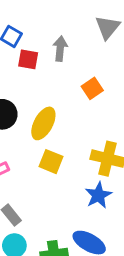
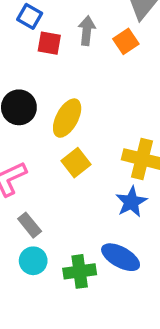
orange square: (92, 88) -> (126, 41), moved
yellow square: (51, 162) -> (76, 163), turned 30

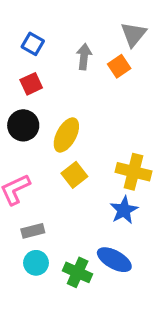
red square: (49, 43) -> (31, 84), moved, turned -35
gray rectangle: (30, 225) -> (33, 231), turned -65
green cross: (80, 271) -> (78, 272), turned 32

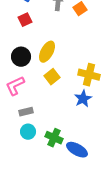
black circle: (23, 125) -> (21, 57), moved
blue ellipse: (114, 260) -> (77, 150), moved

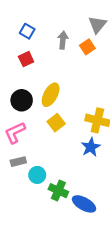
gray rectangle: (26, 112) -> (18, 162), moved
cyan circle: (28, 132) -> (37, 175), moved

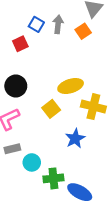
blue square: (27, 31) -> (36, 24), moved
yellow ellipse: (51, 95) -> (71, 86), moved, turned 45
blue star: (91, 147) -> (75, 138), moved
green cross: (58, 191) -> (53, 178), turned -30

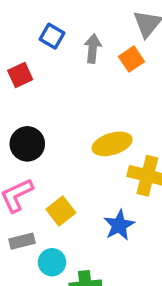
blue square: (36, 24) -> (52, 36), moved
red square: (20, 44) -> (20, 75), moved
yellow square: (51, 109) -> (61, 211), moved

